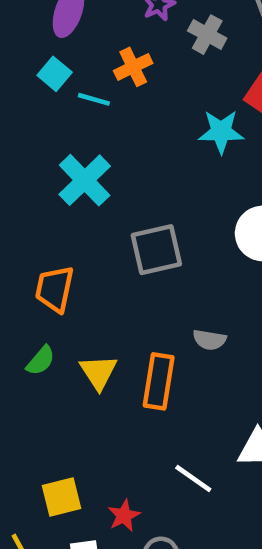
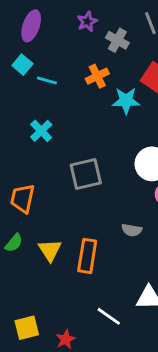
orange cross: (133, 67) -> (97, 76), moved
cyan cross: (85, 180) -> (41, 131), size x0.7
gray semicircle: (210, 340) -> (132, 230), moved

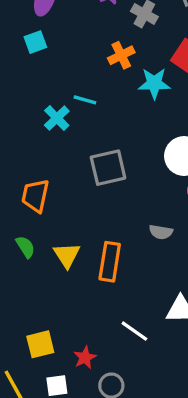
cyan square: (22, 65) -> (35, 42), turned 30
cyan line: (47, 81) -> (85, 100), moved
green semicircle: (14, 243) -> (25, 247), turned -72

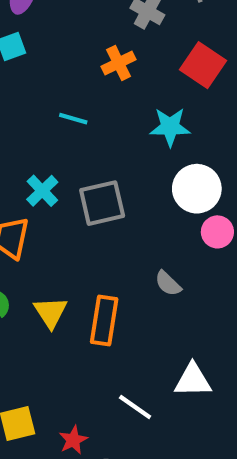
cyan star: (154, 83) -> (170, 127), moved
cyan cross: (57, 118) -> (42, 191), moved
gray semicircle: (161, 232) -> (168, 283), turned 35

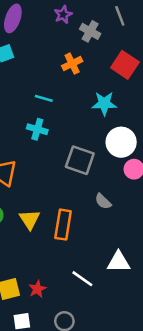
cyan cross: (42, 191) -> (37, 129), moved, turned -30
gray square: (102, 203) -> (80, 160), moved, turned 32
red star: (73, 440) -> (37, 289), moved

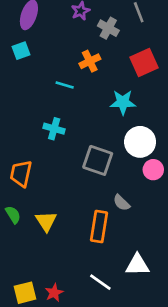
red square: (125, 65) -> (144, 63), turned 32
cyan line: (44, 98) -> (65, 85), moved
orange rectangle: (63, 225) -> (99, 227), moved

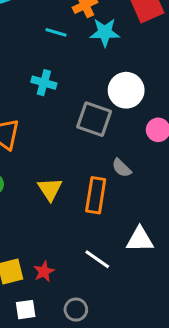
cyan star: (123, 102) -> (105, 32), moved
white circle: (140, 142) -> (126, 90), moved
yellow triangle: (46, 221) -> (50, 189), moved

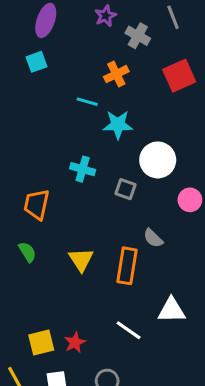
cyan star: (105, 32) -> (118, 125), moved
cyan cross: (44, 83) -> (83, 169), moved
gray square: (94, 119) -> (126, 189), size x0.6

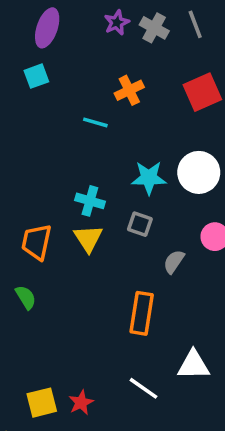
gray cross: (138, 36) -> (154, 28), moved
cyan star: (118, 125) -> (149, 178), moved
white circle: (158, 160) -> (199, 172), moved
gray semicircle: (153, 238) -> (174, 262), moved, turned 80
yellow triangle: (81, 260) -> (88, 238), moved

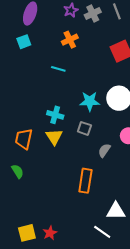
gray cross: (154, 28) -> (93, 14), turned 35
orange cross: (129, 90) -> (70, 40), moved
white line: (143, 388) -> (102, 232), moved

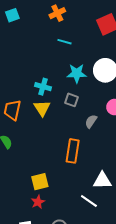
cyan line: (58, 69) -> (64, 42), moved
yellow square: (27, 233) -> (40, 182), moved

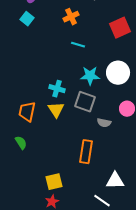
cyan square: (12, 15) -> (27, 19), turned -32
gray square: (72, 100) -> (85, 102), size x1.5
gray semicircle: (91, 121) -> (104, 123), turned -112

